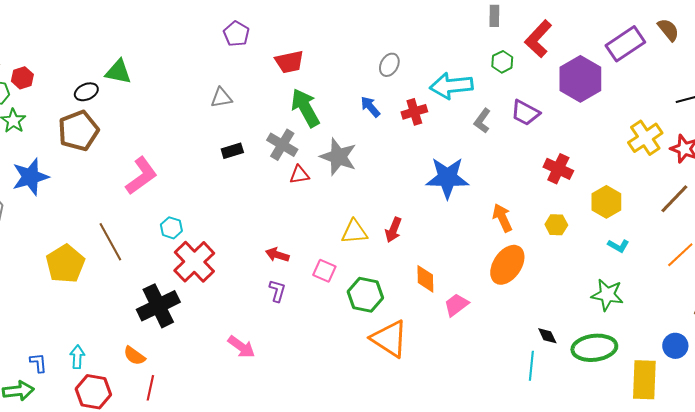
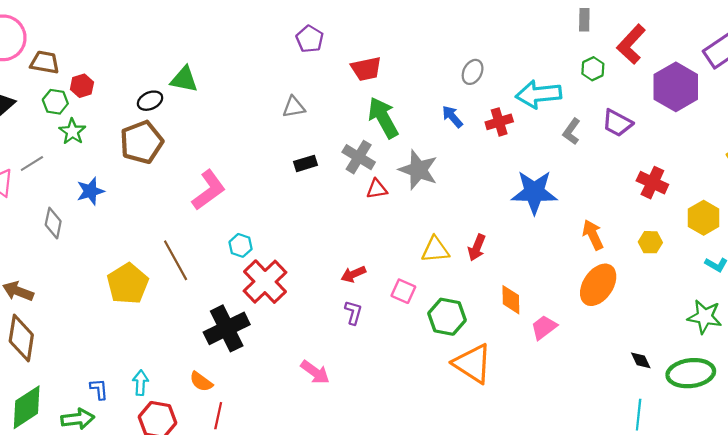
blue star: (30, 177) -> (90, 191), size x0.7
red arrow: (277, 255) -> (353, 274), turned -40
cyan line: (531, 366) -> (639, 415), moved

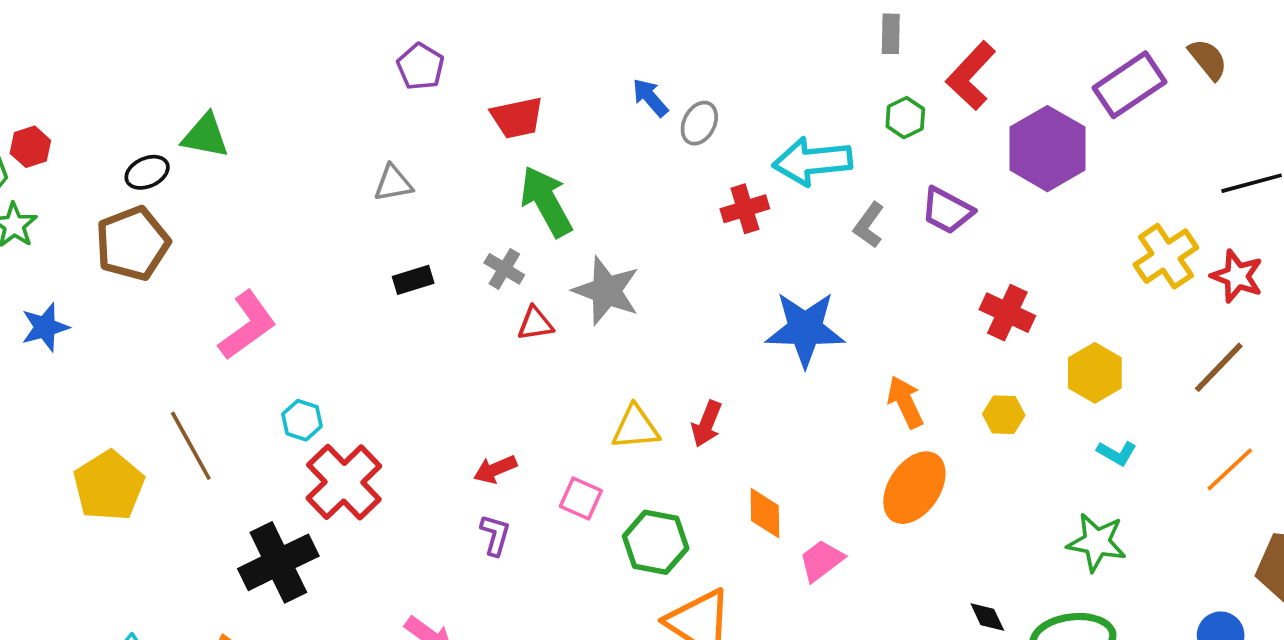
blue arrow: (452, 117) -> (650, 98), moved
gray cross: (359, 157) -> (504, 269), size x0.7

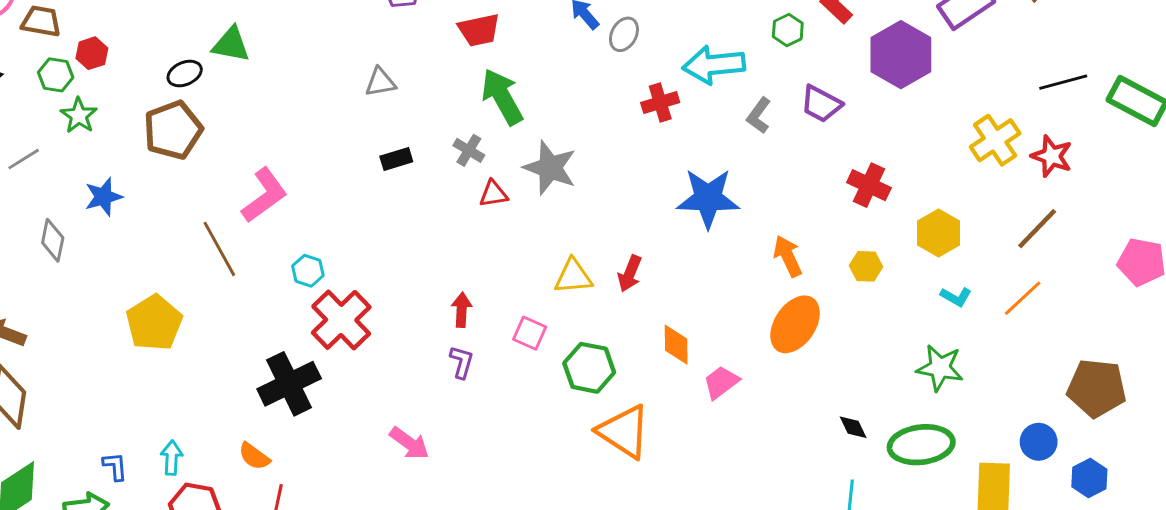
brown line: (191, 446) -> (219, 249), moved
red arrow: (495, 469) -> (462, 310), turned 116
orange line: (1230, 469) -> (1023, 298), moved

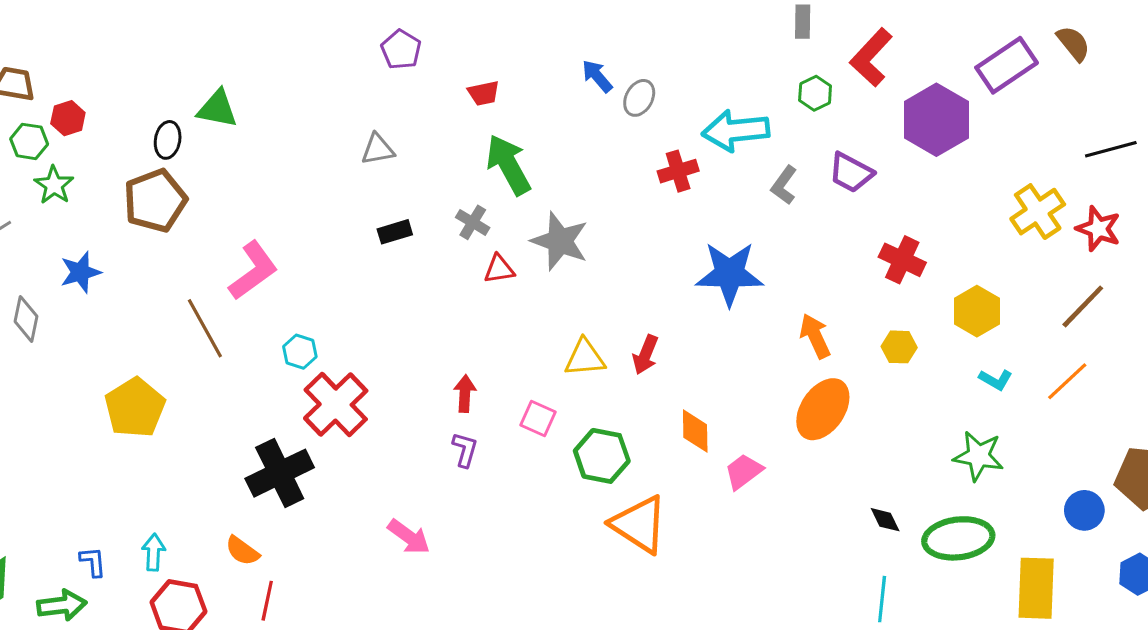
red trapezoid: (479, 30) -> (484, 93), size x0.7
black ellipse: (185, 73) -> (168, 140), turned -56
blue circle: (1039, 442) -> (1084, 510), moved

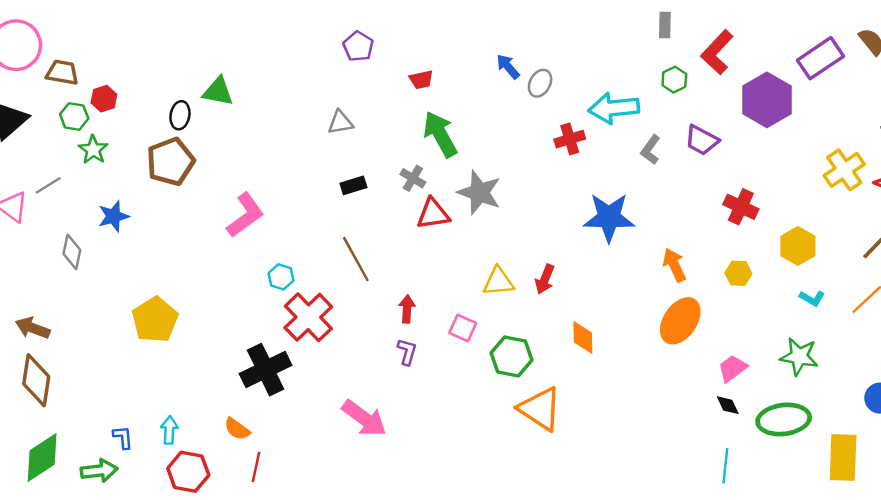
red triangle: (499, 269) -> (433, 214), size x1.4
brown line: (205, 328) -> (356, 259), moved
pink trapezoid: (743, 471) -> (733, 368), moved
pink arrow: (409, 537) -> (364, 418), size x1.4

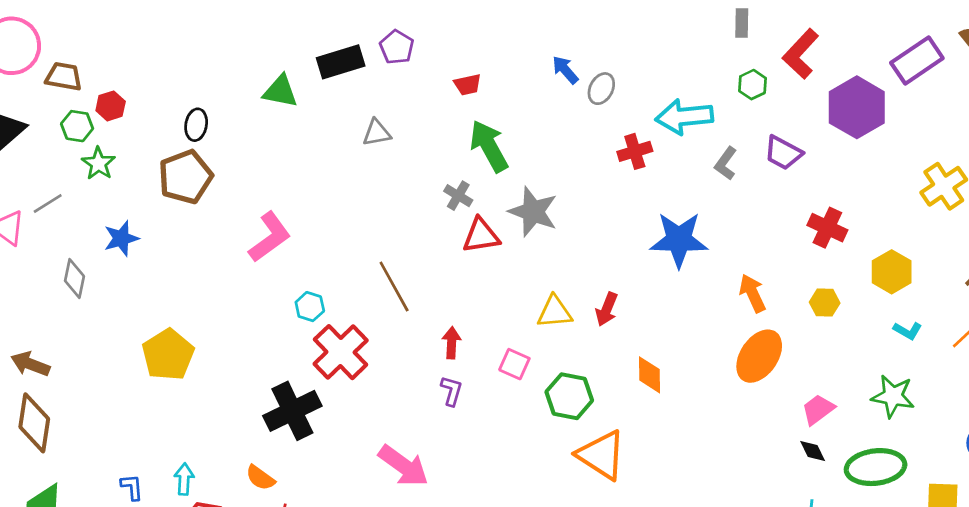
green triangle: (218, 92) -> (280, 91), moved
black rectangle: (353, 185) -> (341, 62), moved, size x1.6

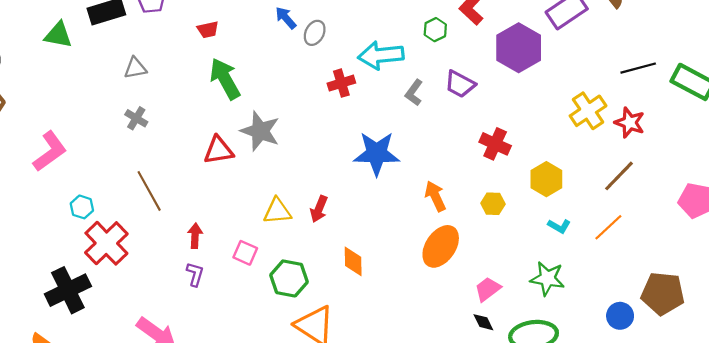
gray cross: (458, 196) -> (136, 118), moved

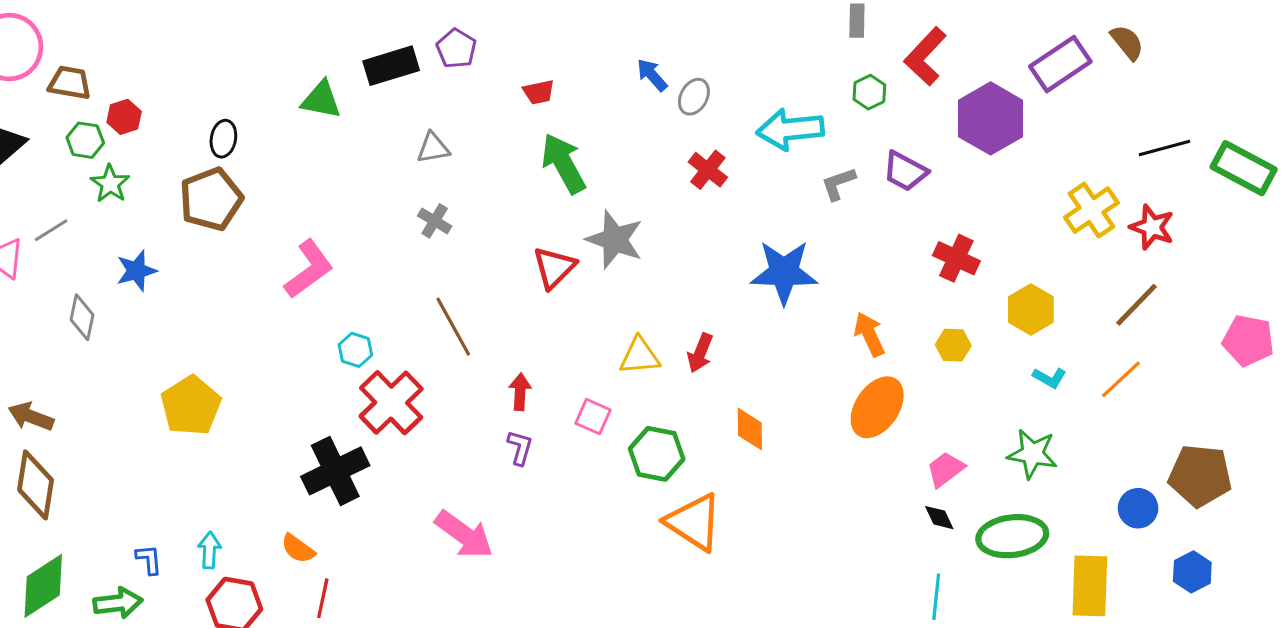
red cross: (341, 83) -> (708, 170), moved, turned -35
gray L-shape: (414, 93) -> (838, 184), turned 35
red triangle: (219, 150) -> (554, 268), turned -36

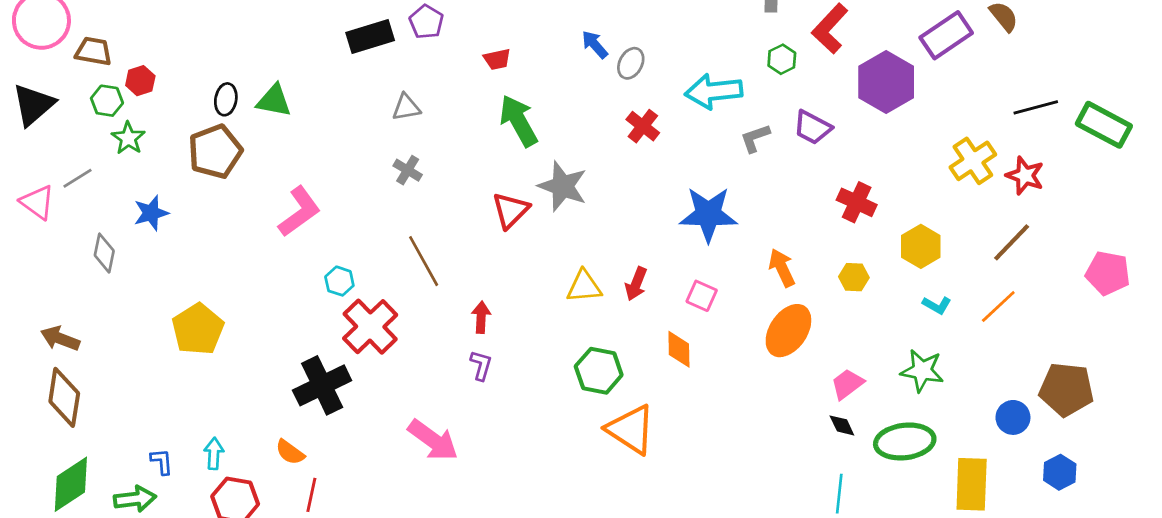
green triangle: (321, 100) -> (274, 101), moved
pink square: (593, 417) -> (702, 296), moved

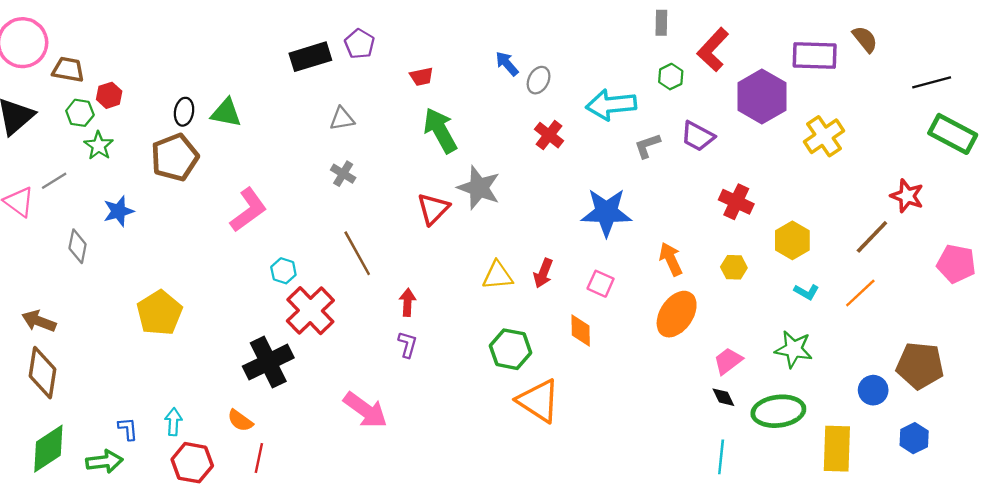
purple rectangle: (946, 35) -> (815, 56), turned 36
black line: (1036, 107) -> (932, 82), moved
yellow cross: (973, 161) -> (824, 136), moved
red star: (1025, 176) -> (907, 196), moved

